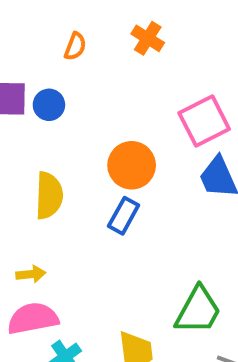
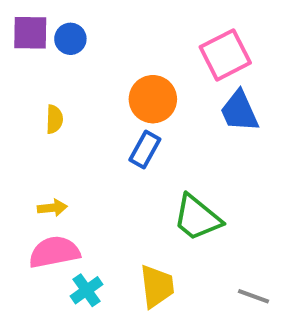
yellow semicircle: (49, 196) -> (54, 119), moved, size x0.6
green trapezoid: (198, 310) -> (197, 218), moved, turned 100

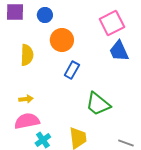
blue circle: (70, 39) -> (45, 15), moved
orange circle: (153, 99) -> (62, 40), moved
yellow semicircle: (54, 119) -> (27, 55), size x1.5

